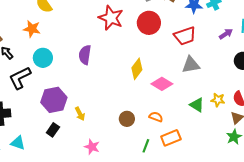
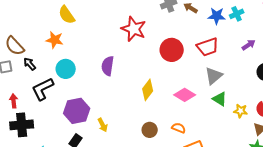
red circle: (149, 23) -> (172, 50), moved
gray triangle: (191, 65) -> (214, 76), turned -30
yellow diamond: (137, 69) -> (148, 90), moved
green triangle: (197, 105) -> (220, 99), moved

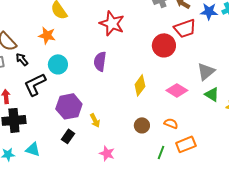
red star: (134, 29) -> (112, 23), moved
red trapezoid: (208, 47) -> (185, 28), moved

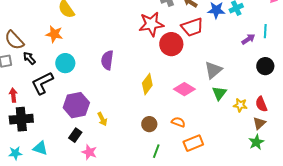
red star: (112, 23) -> (151, 24), moved, turned -30
green triangle: (212, 94) -> (219, 93), turned 35
green line: (161, 152) -> (156, 151), moved
pink star: (107, 153) -> (89, 152), moved

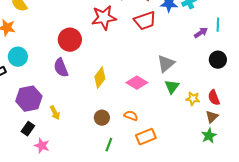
red circle: (171, 44) -> (70, 40), moved
purple semicircle: (107, 60) -> (61, 68), moved, turned -30

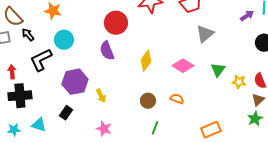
gray triangle: (166, 64) -> (205, 34), moved
black rectangle: (28, 129) -> (66, 113), moved
orange rectangle: (146, 137) -> (211, 130), moved
pink star: (42, 146) -> (104, 129), moved

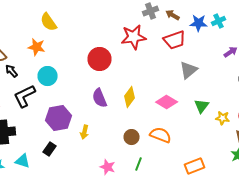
purple semicircle: (107, 51) -> (100, 98), moved
yellow arrow: (101, 96) -> (84, 132), turned 40
orange semicircle: (177, 99) -> (160, 135), size x1.5
pink star: (104, 129) -> (108, 167), moved

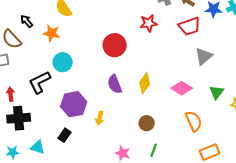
red star: (134, 37) -> (149, 23), size x0.7
black arrow: (12, 71) -> (27, 21), moved
orange semicircle: (160, 135) -> (194, 121), moved, turned 45

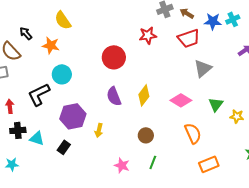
black cross: (19, 118) -> (18, 130), size x0.7
cyan triangle: (38, 147) -> (37, 138), moved

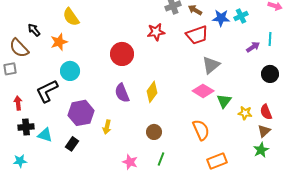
orange star: (51, 45) -> (59, 42), turned -30
pink diamond: (181, 100) -> (203, 91), moved

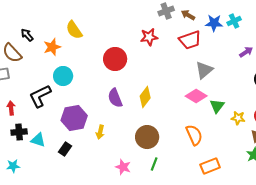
yellow semicircle: (71, 17) -> (74, 30), moved
brown circle: (154, 132) -> (147, 137), size x1.5

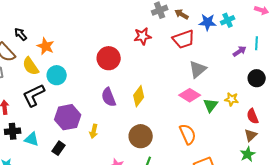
yellow semicircle: (74, 30) -> (31, 66), moved
orange star: (52, 47) -> (46, 46), turned -30
yellow star: (238, 118) -> (232, 99), moved

